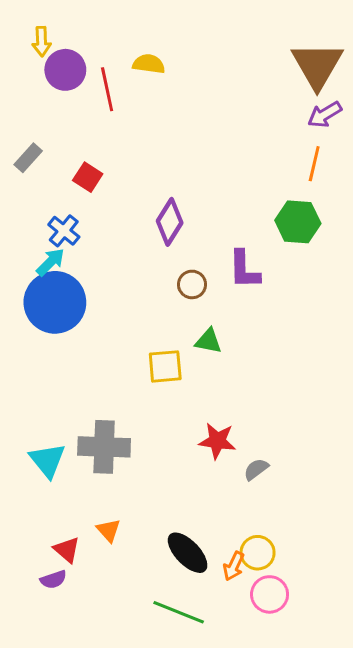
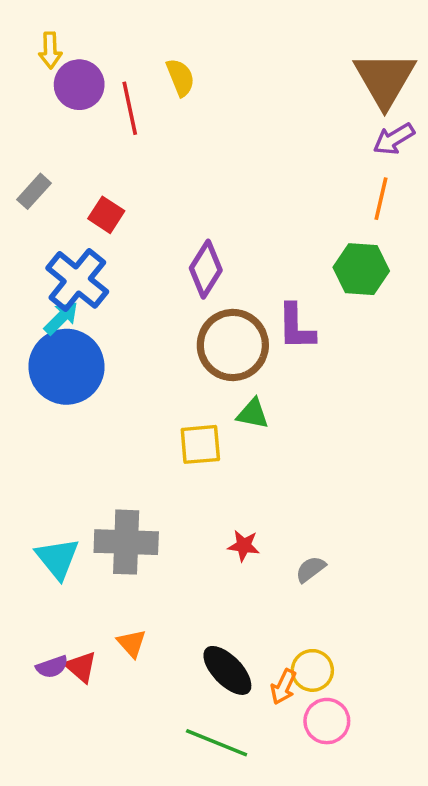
yellow semicircle: (149, 64) -> (180, 77), turned 60
blue cross: (64, 231) -> (77, 280), size x1.6
brown circle: (192, 284) -> (233, 345), size x2.0
red star: (217, 441) -> (244, 546), moved, size x0.7
purple semicircle: (53, 580) -> (52, 667), moved

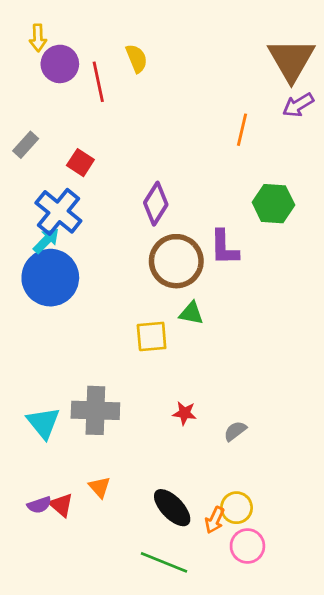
orange line: (381, 199) -> (242, 130), moved

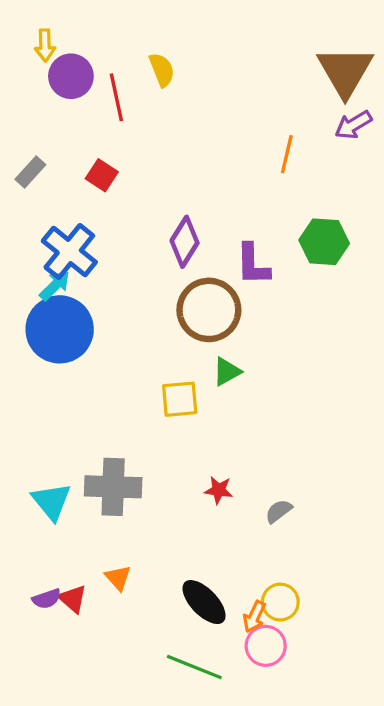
red square: (80, 163) -> (102, 175), moved
purple L-shape: (224, 247) -> (253, 264), moved
green triangle: (191, 313) -> (227, 372), turned -40
pink circle: (247, 546) -> (266, 646), moved

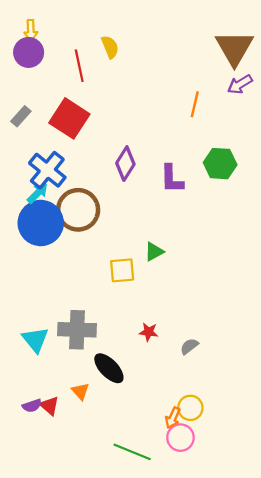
purple circle: (71, 76) -> (29, 52), moved
red square: (102, 175) -> (69, 118), size x1.8
brown circle: (209, 310) -> (78, 210), moved
black ellipse: (204, 602) -> (109, 368), moved

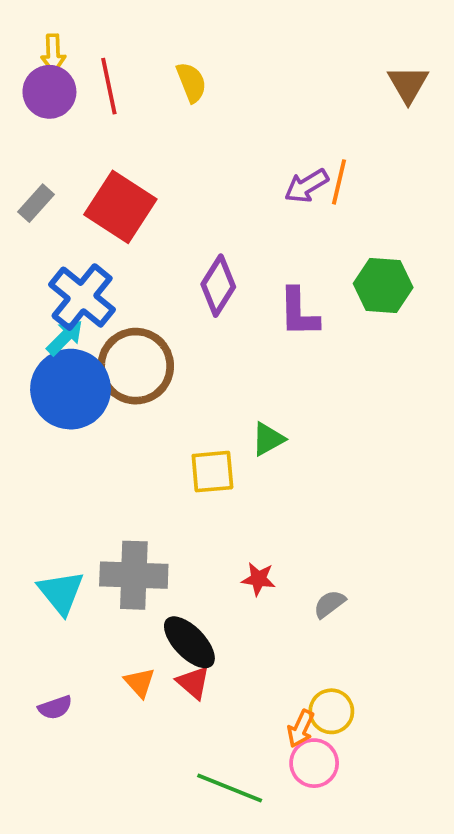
brown triangle: (234, 48) -> (408, 84), size x0.6
red line: (79, 66) -> (109, 86), moved
purple arrow: (240, 84) -> (306, 186), moved
red triangle: (50, 406) -> (193, 683), moved

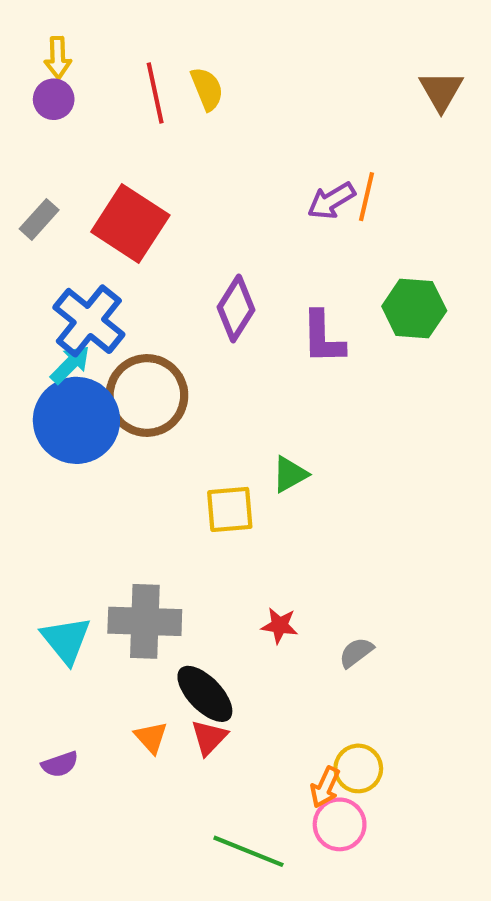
red line: (109, 86) -> (155, 93), moved
purple circle: (49, 92) -> (54, 99), size x0.7
red triangle: (193, 683) -> (209, 737), turned 33

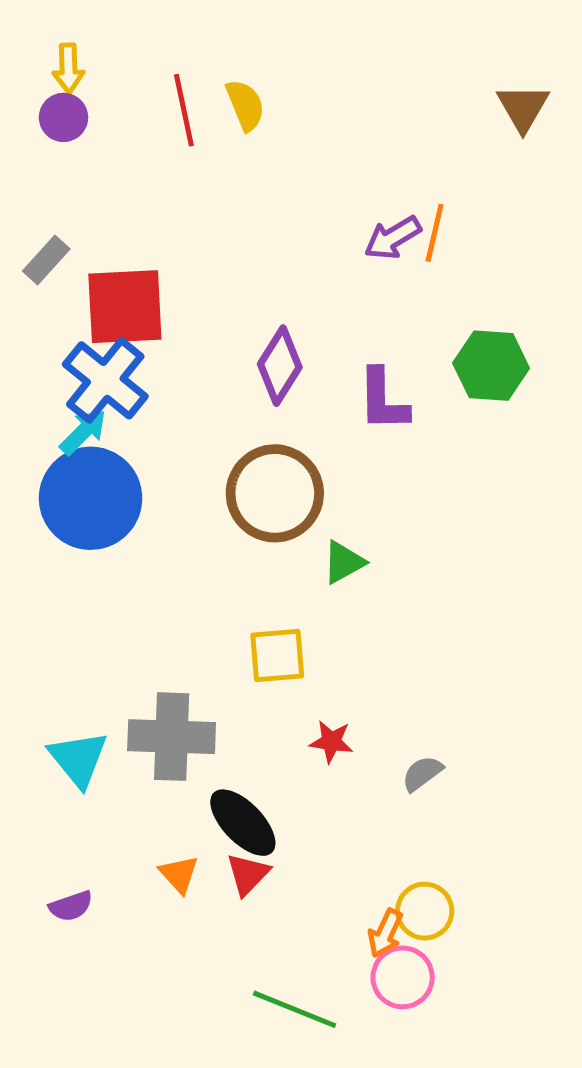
red square: (130, 224) -> (125, 307), moved, turned -36
brown circle: (147, 396) -> (275, 493), moved
yellow square: (230, 509) -> (277, 656), moved

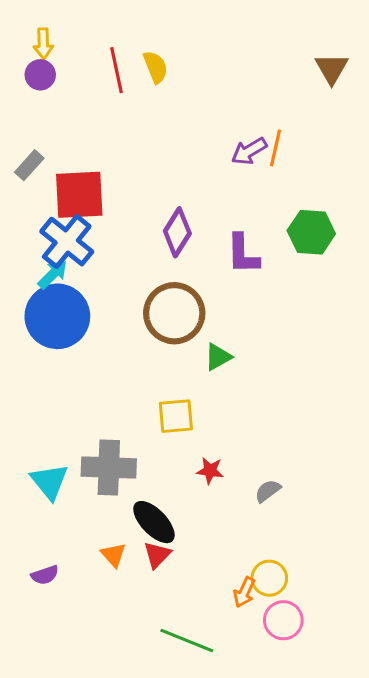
pink circle: (403, 977) -> (283, 620), moved

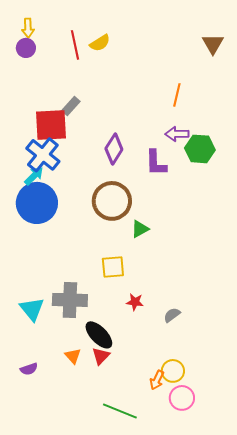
yellow semicircle: (156, 67) -> (100, 43), turned 80
purple arrow: (249, 151) -> (177, 134), moved, turned 30
gray rectangle: (29, 165) -> (71, 106), moved

